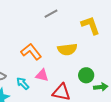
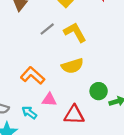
yellow L-shape: (90, 25) -> (75, 32), moved

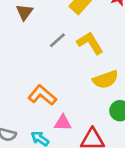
yellow semicircle: (72, 66) -> (105, 79), moved

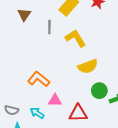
gray line: (57, 40) -> (49, 27), moved, turned -48

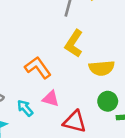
yellow L-shape: (76, 38) -> (74, 44), moved, turned -130

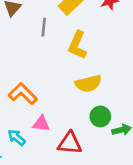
yellow L-shape: (74, 44) -> (77, 45), moved

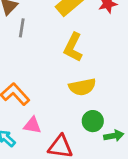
gray line: (44, 27) -> (22, 28), moved

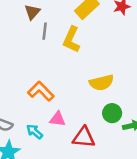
yellow L-shape: (73, 47) -> (71, 39), moved

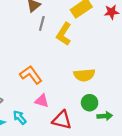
cyan arrow: (35, 132) -> (20, 117), moved

